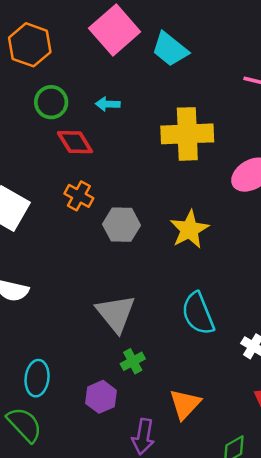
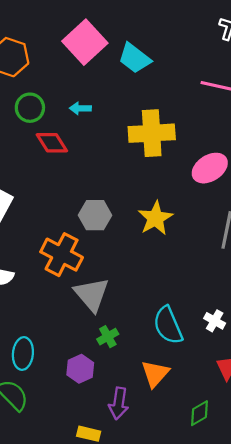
orange cross: (79, 196) -> (62, 255), moved, size x1.6
cyan semicircle: (198, 314) -> (168, 325), moved

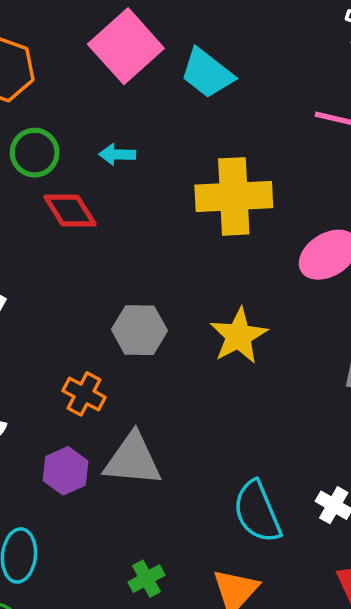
orange cross: (62, 255) -> (84, 394), size x0.6
gray triangle: (92, 294) -> (133, 460), turned -45
green cross: (108, 337) -> (146, 579), moved
purple hexagon: (80, 369) -> (65, 471), moved

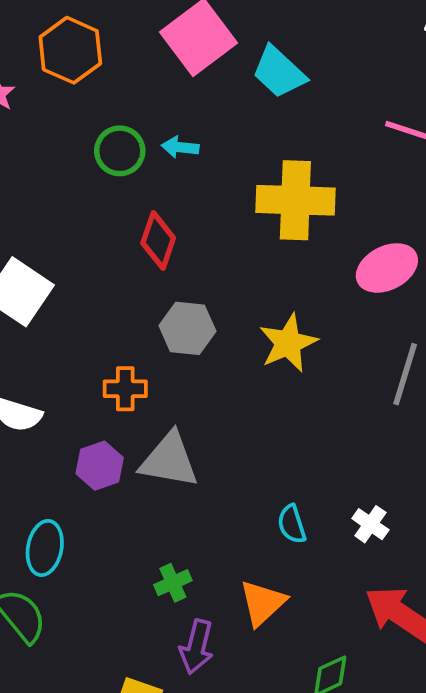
green circle: (35, 153) -> (120, 151), moved
red diamond: (70, 210) -> (158, 241), moved, turned 46
orange cross: (84, 394) -> (125, 389), turned -33
cyan semicircle: (257, 512) -> (292, 524), size x0.6

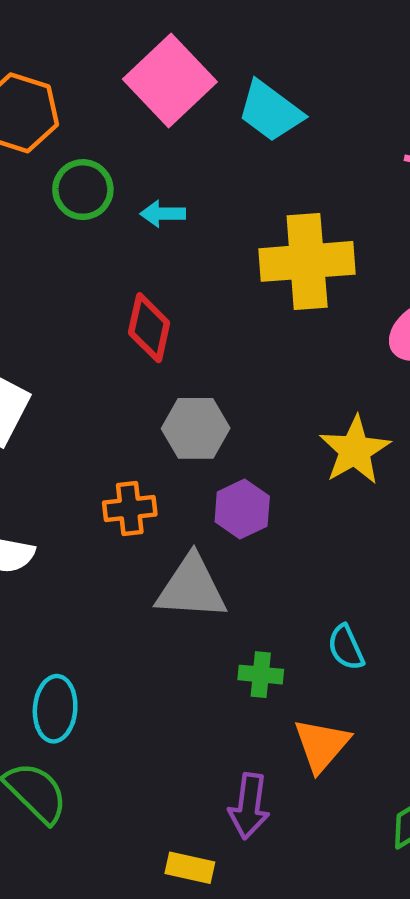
green circle: (120, 151) -> (83, 190), moved
yellow star: (288, 343) -> (355, 450), moved
purple hexagon: (100, 466) -> (242, 509), moved
green cross: (173, 583) -> (261, 675), moved, turned 36

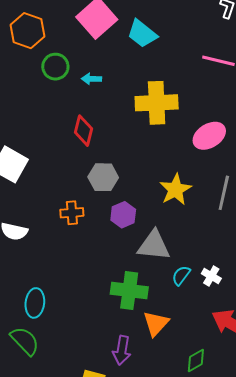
gray triangle: (191, 588) -> (154, 245), moved
cyan semicircle: (346, 647) -> (181, 275), moved, turned 60
green cross: (261, 675) -> (129, 290), size x1.8

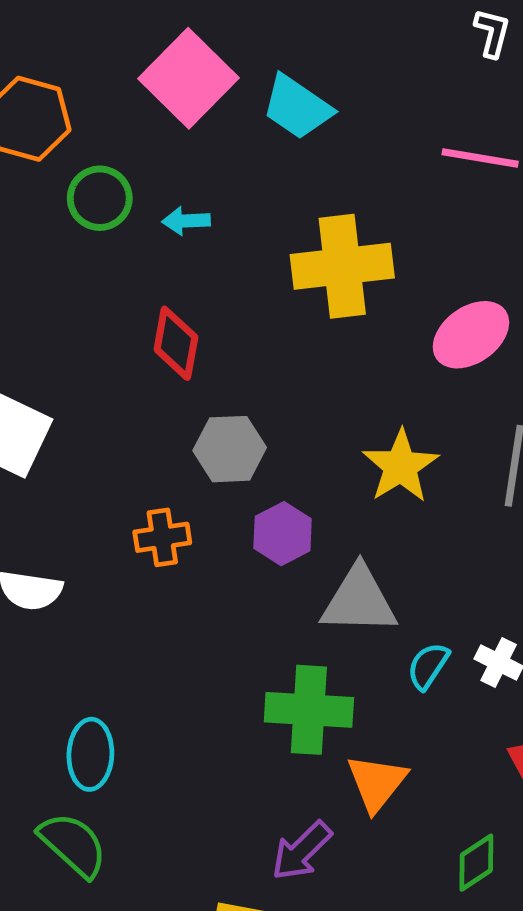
purple arrow: (122, 350) -> (302, 851), turned 40

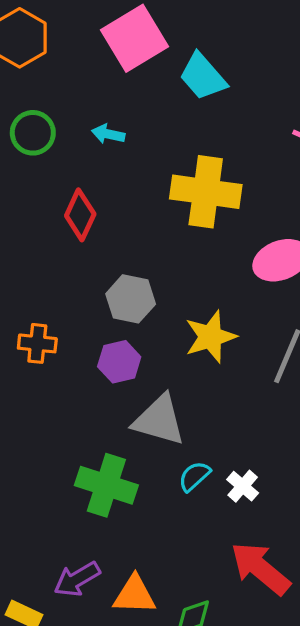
green circle: (100, 198) -> (33, 133), moved
gray hexagon: (230, 449) -> (131, 299), moved
orange triangle: (377, 783) -> (134, 595), moved, turned 39

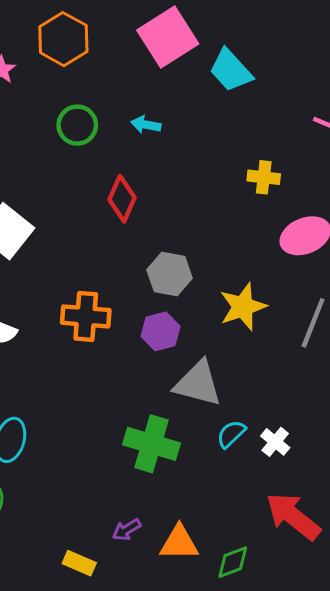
yellow cross: (206, 192) -> (264, 177), moved, size x0.5
orange cross: (37, 343) -> (86, 316), size x1.4
purple arrow: (77, 579) -> (127, 530), size x0.7

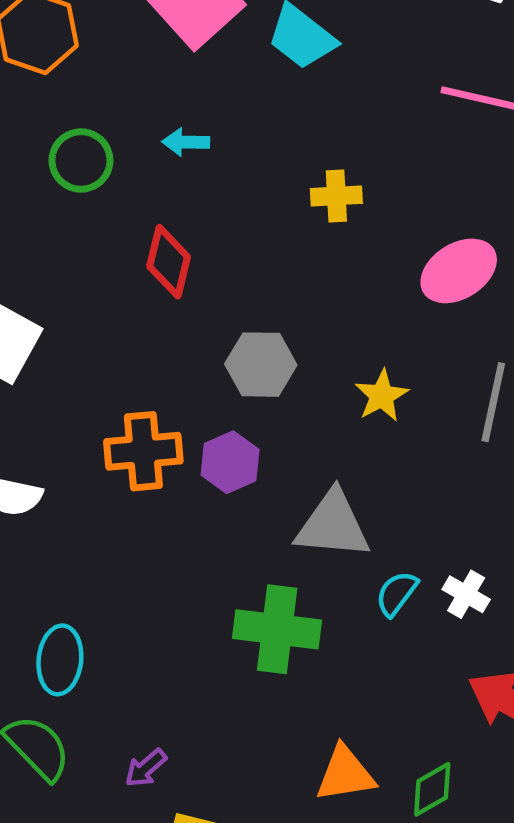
yellow cross: (264, 177) -> (336, 196), moved
yellow star: (243, 307) -> (382, 396), size x0.7
purple hexagon: (160, 331) -> (230, 462), moved
purple arrow: (127, 530) -> (146, 768), moved

